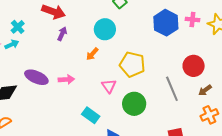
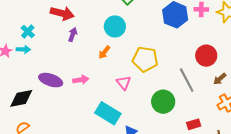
cyan arrow: (12, 44) -> (23, 49), turned 32
green circle: (134, 104) -> (163, 102), moved
cyan rectangle: (91, 115) -> (108, 113), size x1.4

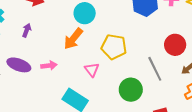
purple arrow: (73, 35) -> (27, 30), moved
orange arrow: (104, 52) -> (73, 39), size x1.6

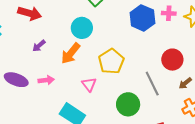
purple arrow: (27, 30) -> (39, 46), moved, turned -152
yellow pentagon: (114, 47) -> (111, 61), turned 30

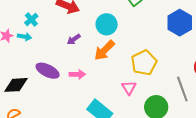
cyan circle: (82, 28) -> (107, 24), moved
pink triangle: (89, 84) -> (129, 88), moved

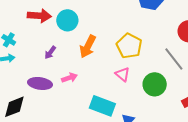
cyan circle: (107, 24) -> (67, 20), moved
purple arrow: (74, 39) -> (50, 52), moved

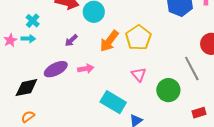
yellow pentagon: (129, 46) -> (138, 38), moved
purple ellipse: (40, 83) -> (56, 69), turned -45

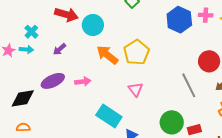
purple arrow: (71, 40) -> (60, 49), moved
orange arrow: (109, 41) -> (107, 55), turned 90
green circle: (168, 90) -> (172, 122), moved
orange semicircle: (28, 117) -> (23, 127), turned 32

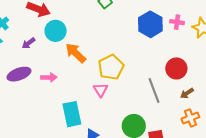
cyan circle: (93, 25) -> (56, 31), moved
yellow pentagon: (136, 52) -> (111, 67), moved
cyan rectangle: (109, 116) -> (72, 114), turned 40

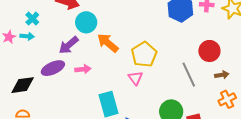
purple arrow: (28, 43) -> (69, 45), moved, size x1.5
brown arrow: (187, 93) -> (222, 75), turned -152

